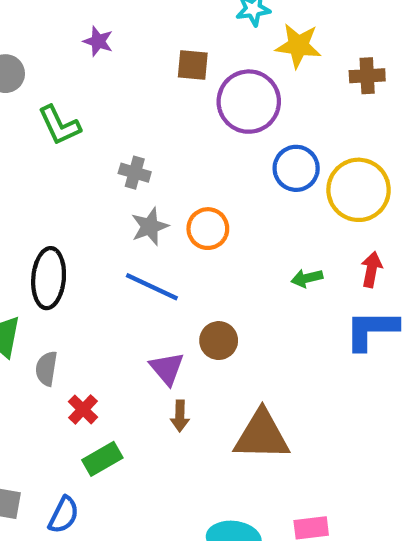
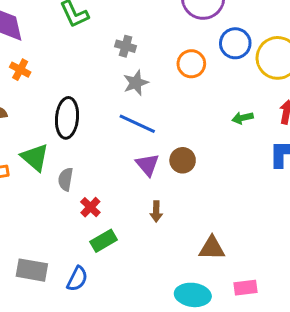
orange circle: (208, 229) -> (191, 64), moved
purple triangle: (167, 369) -> (147, 165), moved
brown triangle: (262, 435) -> (212, 248), moved, size x0.7

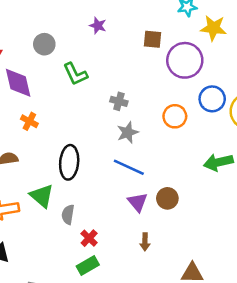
green arrow: (243, 118) -> (218, 162), size x1.6
green rectangle: (104, 241) -> (88, 266), moved

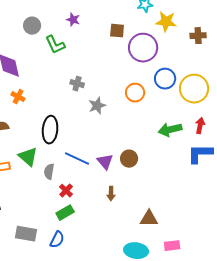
gray circle: (44, 44) -> (32, 26), moved
green L-shape: (75, 74) -> (55, 45), moved
gray cross: (119, 101) -> (77, 84), moved
blue line: (129, 167) -> (77, 159), moved

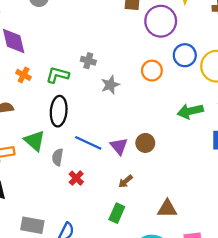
green L-shape: (55, 45) -> (58, 75), moved, turned 130
brown arrow: (111, 194) -> (126, 181), turned 48
green rectangle: (65, 213) -> (117, 213), moved, turned -36

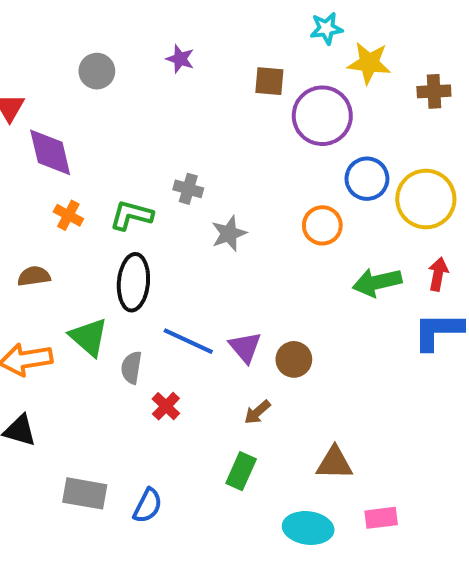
orange circle: (152, 71) -> (322, 225), moved
brown circle: (145, 143) -> (294, 359), moved

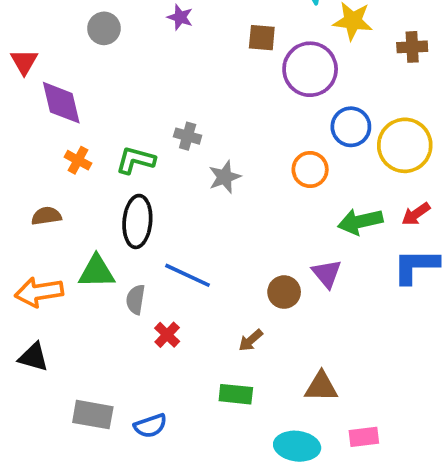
red arrow: (438, 274) -> (416, 214), turned -136
green triangle: (89, 337) -> (97, 272), turned -42
purple triangle: (245, 347) -> (327, 273), moved
green rectangle: (241, 471) -> (236, 394), turned 72
blue semicircle: (148, 506) -> (150, 426), turned 44

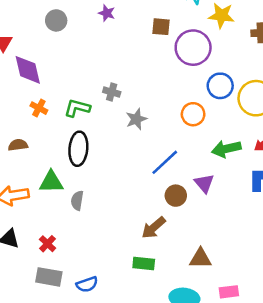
blue line: (188, 275) -> (165, 162), moved, turned -68
red cross: (167, 335) -> (48, 244), moved
brown arrow: (251, 340) -> (154, 228), size x1.5

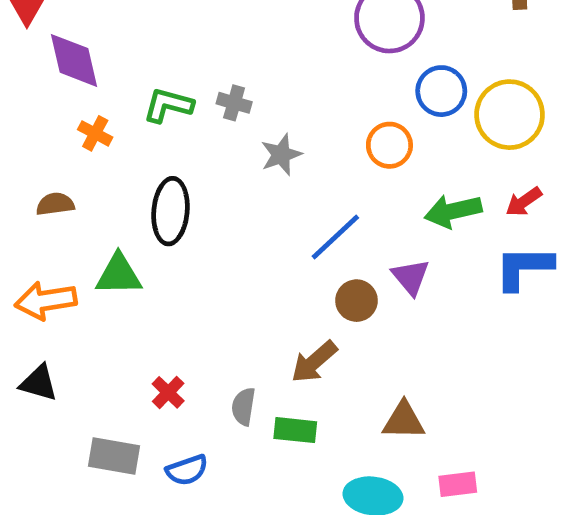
green L-shape: (77, 108) -> (168, 105), moved
gray semicircle: (77, 201) -> (243, 407), moved
red cross: (48, 244) -> (168, 392), moved

